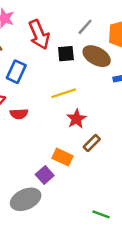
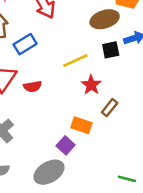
black square: (66, 54) -> (111, 50), moved
brown ellipse: (97, 56) -> (105, 19), turned -40
blue rectangle: (16, 72) -> (25, 44), turned 40

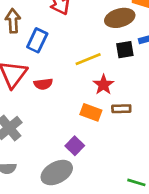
blue rectangle: (25, 44) -> (37, 40), turned -35
brown rectangle: (110, 108) -> (121, 109), turned 48
orange rectangle: (82, 125) -> (91, 112), moved

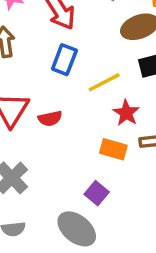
blue rectangle: (37, 40) -> (64, 60), moved
gray ellipse: (57, 173) -> (77, 229), turned 72

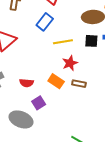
red semicircle: (50, 119) -> (26, 83), moved
gray ellipse: (77, 229) -> (21, 119), turned -35

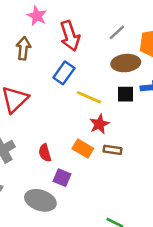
yellow line: (63, 42) -> (89, 97), turned 36
red semicircle: (26, 83) -> (45, 153), turned 72
purple square: (39, 103) -> (62, 178), turned -32

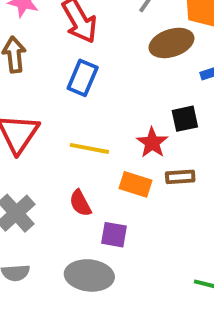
black square: (125, 94) -> (185, 119), moved
yellow line: (89, 97) -> (89, 148), moved

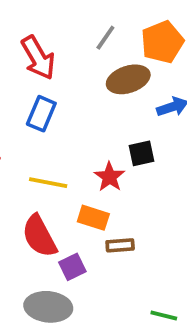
brown rectangle: (180, 177) -> (120, 245), moved
red semicircle: (80, 203) -> (39, 236), size x1.6
purple square: (114, 235) -> (72, 267), turned -36

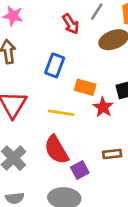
red arrow: (38, 58) -> (71, 24), moved, size x0.7
orange rectangle: (93, 218) -> (85, 87), moved

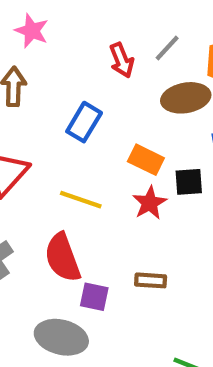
orange rectangle: (85, 87) -> (146, 160), moved
purple square: (80, 170) -> (94, 297), turned 30

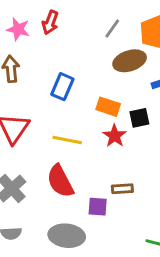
red arrow: (122, 60) -> (50, 22), moved, turned 50
purple square: (94, 297) -> (98, 207), moved

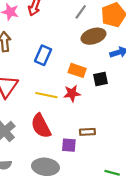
red star: (115, 136) -> (72, 93), moved, turned 30

